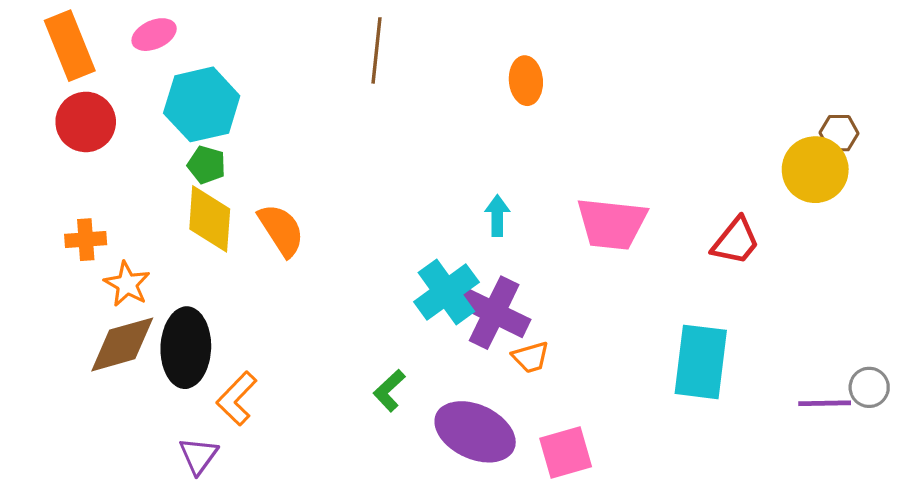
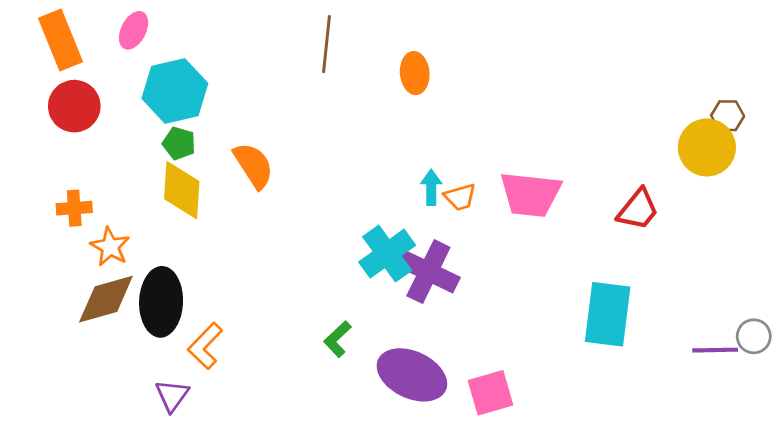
pink ellipse: (154, 35) -> (134, 30), turned -39
orange ellipse: (526, 81) -> (415, 73), moved
orange semicircle: (281, 230) -> (253, 165), moved
orange trapezoid: (531, 357) -> (460, 197), moved

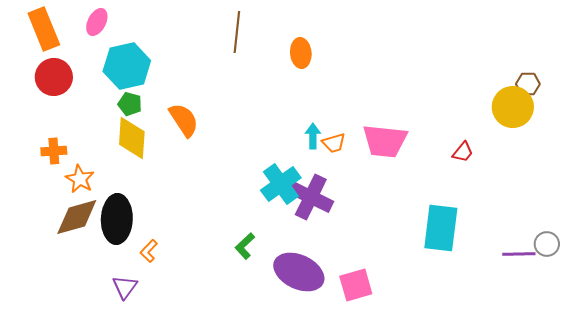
red trapezoid: (638, 209) -> (463, 152), size x0.7
orange L-shape: (205, 346) -> (149, 251), size x0.7

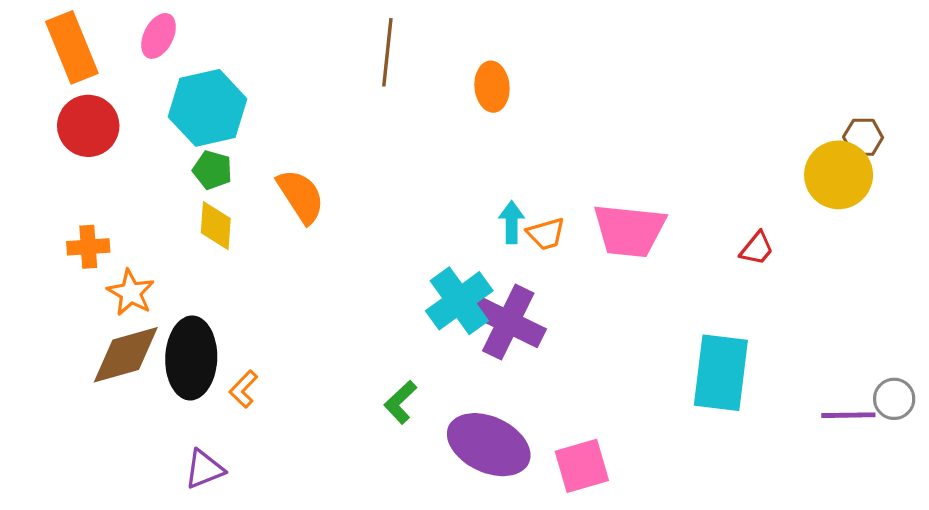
yellow diamond: (132, 138) -> (216, 226), size x0.7
orange L-shape: (149, 251) -> (244, 389), moved
purple triangle: (125, 287) -> (204, 469), turned 32

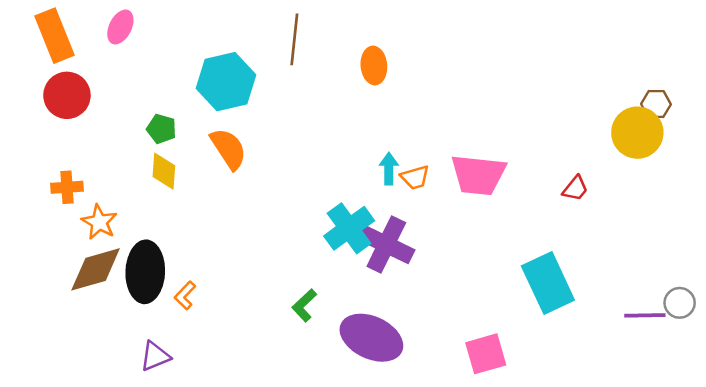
cyan hexagon: (208, 108) -> (226, 82), moved
cyan rectangle: (721, 373) -> (548, 283), turned -32
pink square: (582, 466) -> (486, 354), moved

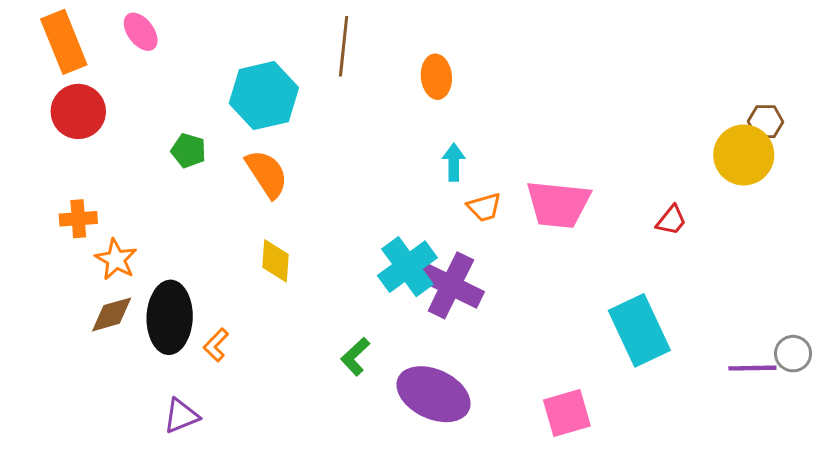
pink ellipse: (120, 27) -> (141, 32), turned -64
cyan arrow: (389, 169) -> (454, 162), moved
yellow diamond: (164, 171) -> (275, 261), moved
brown diamond: (96, 269) -> (112, 314), size x0.7

